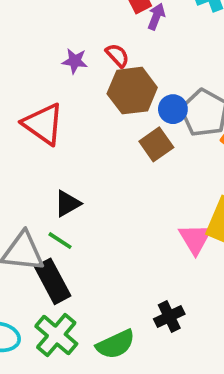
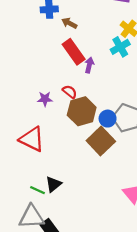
brown square: (156, 144) -> (101, 141), size x1.4
green line: (60, 241) -> (37, 190), moved

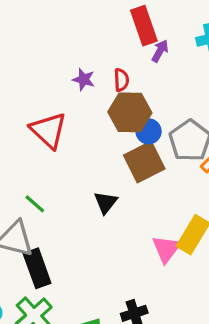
red semicircle: (70, 92) -> (121, 80), turned 32
blue circle: (108, 119) -> (149, 131), moved
black triangle: (53, 184) -> (106, 202), moved, turned -30

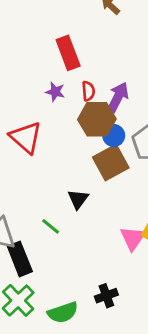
red rectangle: (144, 26) -> (68, 53), moved
purple arrow: (160, 51) -> (118, 97), moved, size x1.5
green line: (35, 204) -> (51, 226), moved

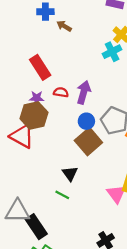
red semicircle: (88, 91) -> (61, 92), turned -64
brown hexagon: (97, 119) -> (34, 115), moved
green line: (51, 226) -> (62, 195), moved

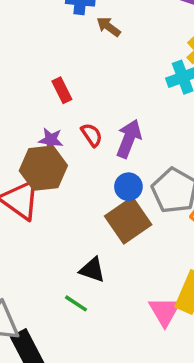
red rectangle: (40, 67) -> (62, 90), size x0.6
red semicircle: (61, 92) -> (92, 135), turned 40
black triangle: (70, 174) -> (92, 270), turned -42

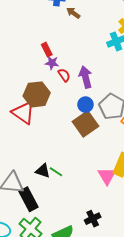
purple arrow: (129, 139) -> (85, 77), turned -35
purple star: (51, 140) -> (52, 63), moved
black triangle: (92, 270) -> (43, 171), moved

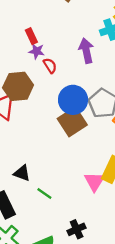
purple arrow: (85, 77) -> (86, 51), moved
blue circle: (85, 105) -> (73, 100), size x1.6
green line: (56, 172) -> (44, 194), moved

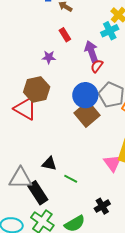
red rectangle: (31, 36) -> (65, 35), moved
red semicircle: (50, 66) -> (97, 66), moved, turned -104

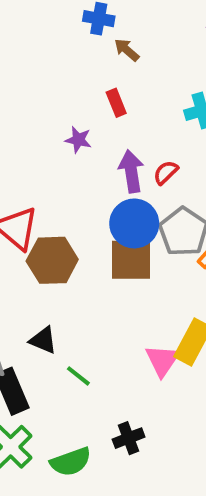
purple arrow: (91, 51) -> (131, 171), moved
brown hexagon: (37, 89) -> (52, 260), moved
brown square: (87, 114) -> (131, 260), turned 30

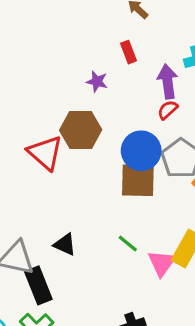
purple arrow: (131, 171) -> (168, 82), moved
brown hexagon: (52, 260) -> (81, 130), moved
green line: (78, 376) -> (128, 244), moved

